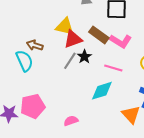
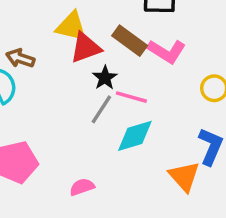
gray line: (70, 61) -> (101, 109), moved
pink line: (113, 68) -> (131, 97), moved

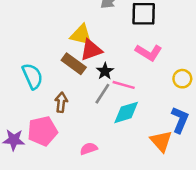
brown rectangle: (130, 41) -> (74, 64), moved
brown arrow: (20, 58) -> (61, 102), moved, turned 78

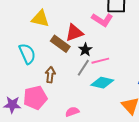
yellow triangle: (81, 35) -> (40, 19), moved
pink L-shape: (149, 52) -> (102, 20), moved
pink line: (124, 85) -> (100, 61), turned -30
cyan diamond: (126, 112) -> (102, 83), turned 30

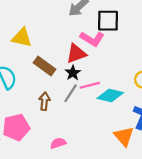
red triangle: (74, 33) -> (76, 54), moved
brown arrow: (50, 75) -> (44, 101), moved
cyan diamond: (102, 83) -> (110, 96), moved

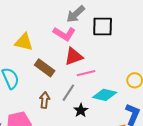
pink L-shape: (92, 39) -> (64, 34), moved
black star: (73, 73) -> (81, 110), moved
pink line: (90, 85) -> (86, 73), moved

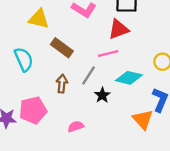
red triangle: (74, 57) -> (119, 29), moved

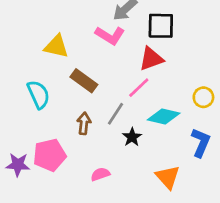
pink line: (108, 54) -> (139, 88), turned -30
orange triangle: (143, 119) -> (168, 177), moved

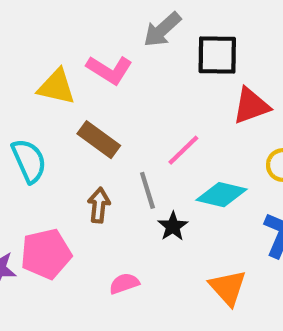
pink L-shape: (110, 35) -> (109, 70), moved
red triangle: (151, 59) -> (251, 106), moved
gray line: (115, 114) -> (147, 190), turned -50

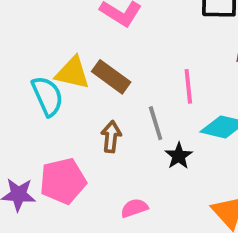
yellow triangle: (56, 87) -> (73, 73), moved
pink line: (183, 150) -> (188, 86), turned -52

